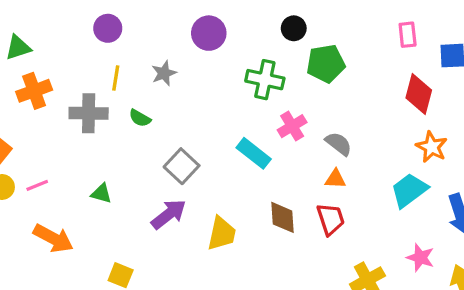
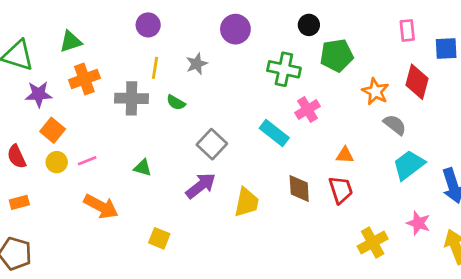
gray semicircle: (339, 144) -> (395, 125), moved
orange star: (432, 147) -> (375, 91), moved

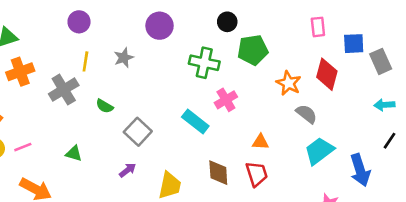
gray cross: (132, 98) -> (64, 90), turned -32
green semicircle: (176, 103) -> (105, 106), moved
purple arrow: (201, 186) -> (128, 170), size x0.6

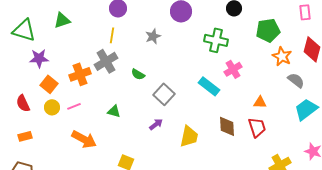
green pentagon: (253, 50) -> (268, 30), moved
yellow line: (85, 61) -> (112, 35), moved
orange cross: (20, 72) -> (80, 74), moved

